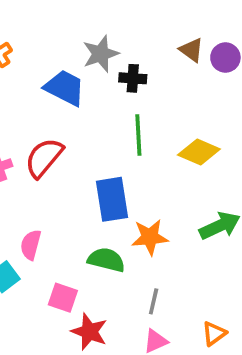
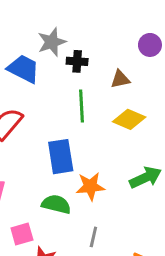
brown triangle: (191, 50) -> (120, 79), moved, turned -48
pink square: (63, 298) -> (22, 234), turned -35

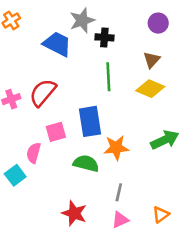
purple circle: (150, 45) -> (158, 23), moved
brown triangle: (120, 79) -> (152, 60), moved, turned -36
pink square: (22, 234) -> (56, 132), moved

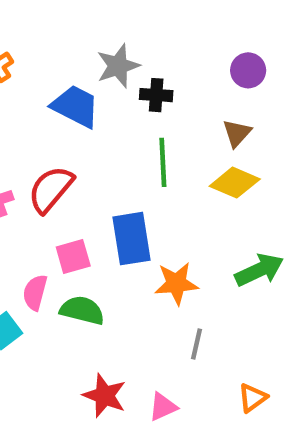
green semicircle: (86, 163) -> (82, 310), moved
gray line: (119, 192) -> (197, 344), moved
pink triangle: (120, 220) -> (163, 407), moved

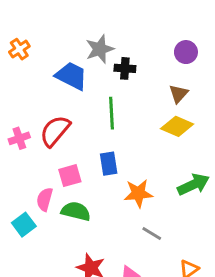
green line: (163, 162) -> (112, 113), moved
blue rectangle: (131, 239) -> (109, 164), size x0.7
gray line: (197, 344) -> (152, 234), turned -72

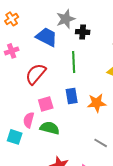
pink cross: (19, 138) -> (12, 51), moved
orange star: (138, 193) -> (97, 103), moved
cyan square: (24, 225) -> (15, 137), turned -35

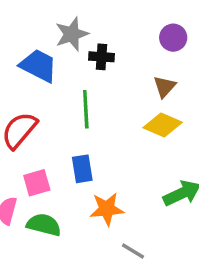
orange star: (97, 103) -> (107, 209), moved

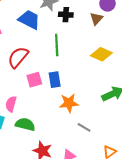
brown triangle: (164, 87) -> (96, 19), moved
pink square: (37, 183) -> (34, 80), moved
green semicircle: (44, 225) -> (25, 124), moved

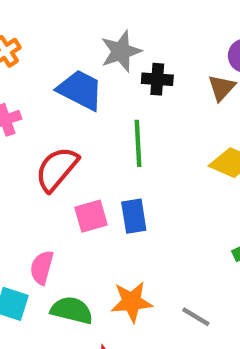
orange star: (69, 103) -> (132, 302), moved

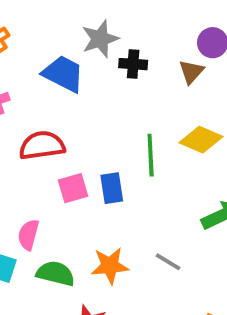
green line: (138, 143) -> (151, 155), moved
red semicircle: (57, 169) -> (42, 145), turned 42
gray line: (196, 317) -> (168, 262), moved

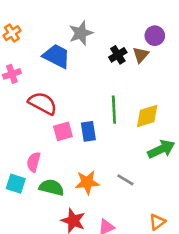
black cross: (133, 64) -> (118, 55), moved, turned -36
yellow diamond: (201, 140) -> (147, 116), moved, turned -40
red semicircle: (42, 145) -> (43, 103), turned 36

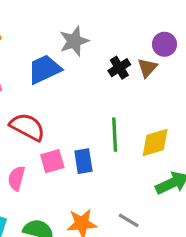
blue trapezoid: (57, 56) -> (44, 69), turned -52
pink semicircle: (34, 162) -> (16, 178), moved

